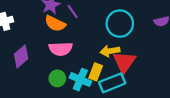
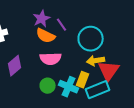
cyan circle: (120, 24) -> (91, 39), moved

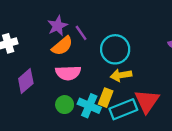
orange semicircle: (46, 36) -> (62, 46), turned -66
red triangle: (109, 71) -> (147, 101), moved

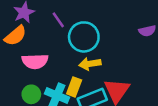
purple line: (81, 33) -> (58, 20), moved
orange semicircle: (62, 46) -> (15, 36), moved

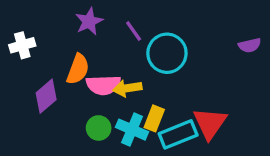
orange semicircle: (15, 36) -> (78, 69), moved, turned -30
yellow arrow: (90, 64) -> (127, 88), moved

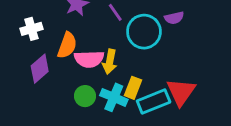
white cross: (22, 45) -> (31, 29), moved
purple semicircle: (250, 45) -> (174, 18), moved
yellow arrow: (127, 88) -> (110, 62), turned -70

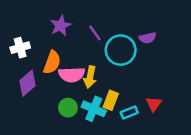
red triangle: (181, 92) -> (154, 104), size x0.6
cyan rectangle: (154, 102) -> (129, 113), size x0.6

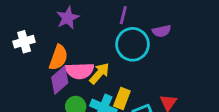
purple line: (95, 33) -> (123, 15), moved, turned 49
yellow arrow: (90, 77) -> (99, 73), turned -150
purple diamond: (28, 83) -> (60, 80), moved

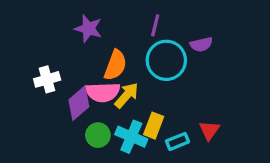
purple star: (68, 18) -> (88, 29), turned -30
white cross: (24, 42) -> (47, 79), moved
orange semicircle: (58, 58) -> (115, 65), moved

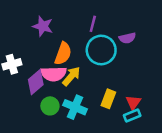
yellow rectangle: (154, 126) -> (108, 99), moved
cyan rectangle: (177, 141) -> (132, 115), moved

